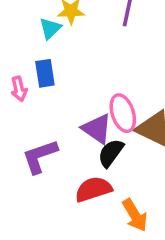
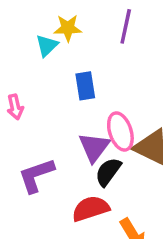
blue rectangle: (45, 73) -> (85, 86), moved
purple triangle: (97, 129) -> (94, 147), turned 32

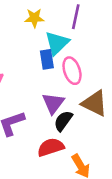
cyan triangle: (47, 46) -> (57, 43), moved, size x1.5
pink ellipse: (120, 131) -> (72, 71), moved

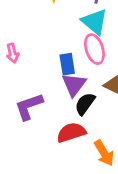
cyan triangle: (57, 43) -> (94, 22), moved, turned -36
blue rectangle: (47, 59) -> (67, 64), moved

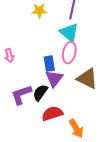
pink ellipse: (94, 49) -> (69, 53), turned 30
black semicircle: (85, 104) -> (40, 93), moved

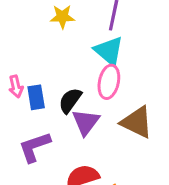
blue rectangle: (49, 64) -> (36, 97), moved
black semicircle: (40, 93) -> (70, 100), moved

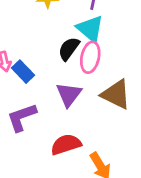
blue rectangle: (36, 97) -> (23, 72), turned -35
black semicircle: (70, 100) -> (69, 49), moved

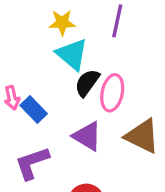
cyan triangle: (90, 29) -> (72, 54), moved
purple triangle: (69, 94) -> (87, 136), turned -36

